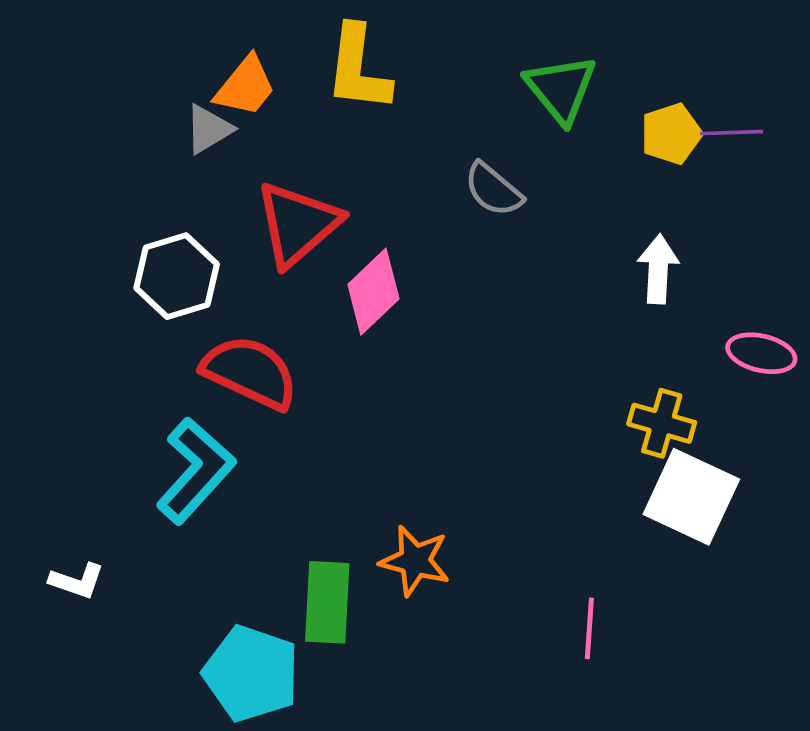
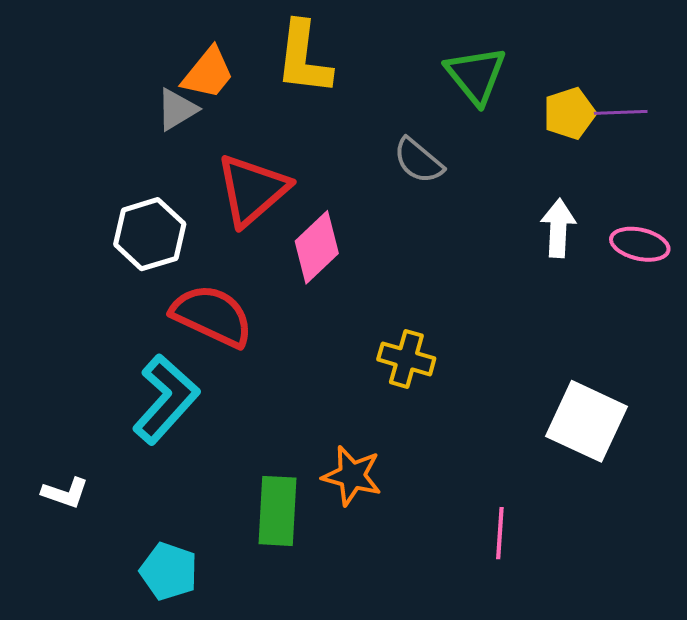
pink ellipse: (761, 353) -> (640, 244), moved
yellow cross: (662, 423) -> (406, 359), moved
cyan pentagon: (251, 673) -> (169, 571), moved, size x0.7

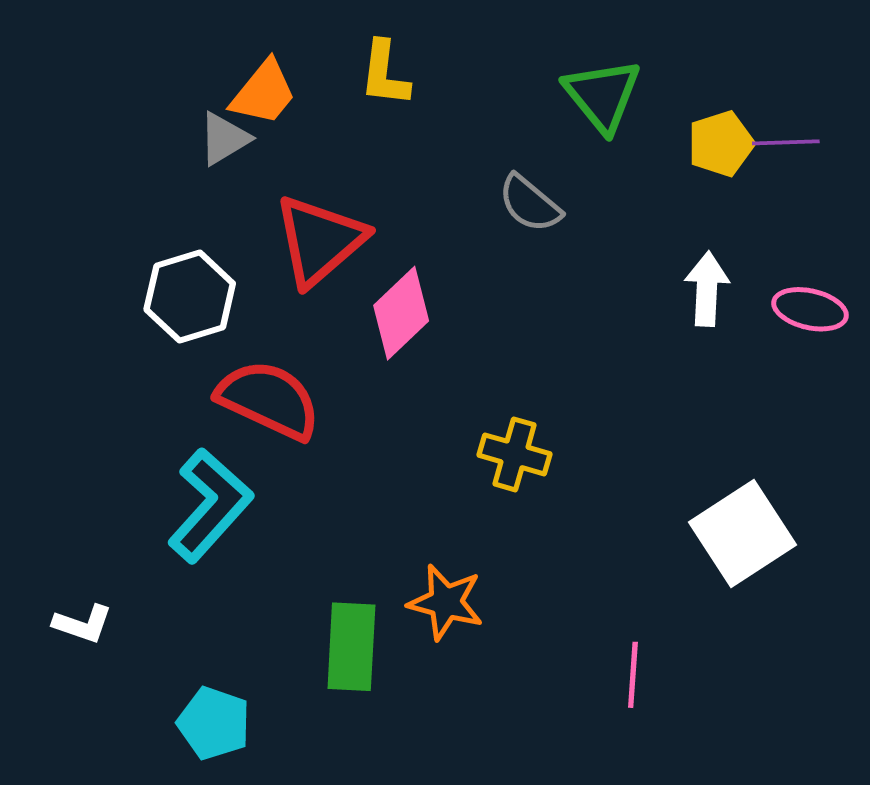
yellow L-shape: (304, 58) -> (385, 74), size x0.7
white square: (586, 421) -> (742, 533), turned 32

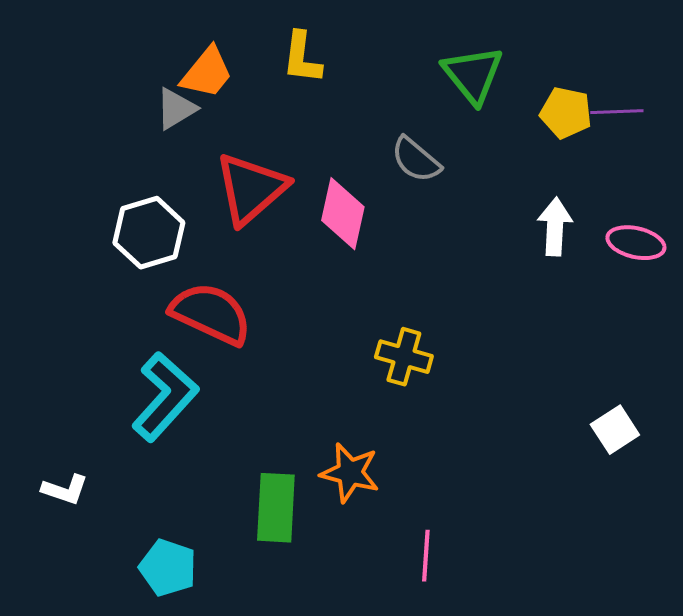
yellow pentagon: (721, 144) -> (566, 113), turned 30
pink diamond: (401, 313) -> (343, 214), moved, turned -34
white square: (742, 533) -> (615, 430), moved, size x0.6
pink line: (633, 675) -> (426, 556), moved

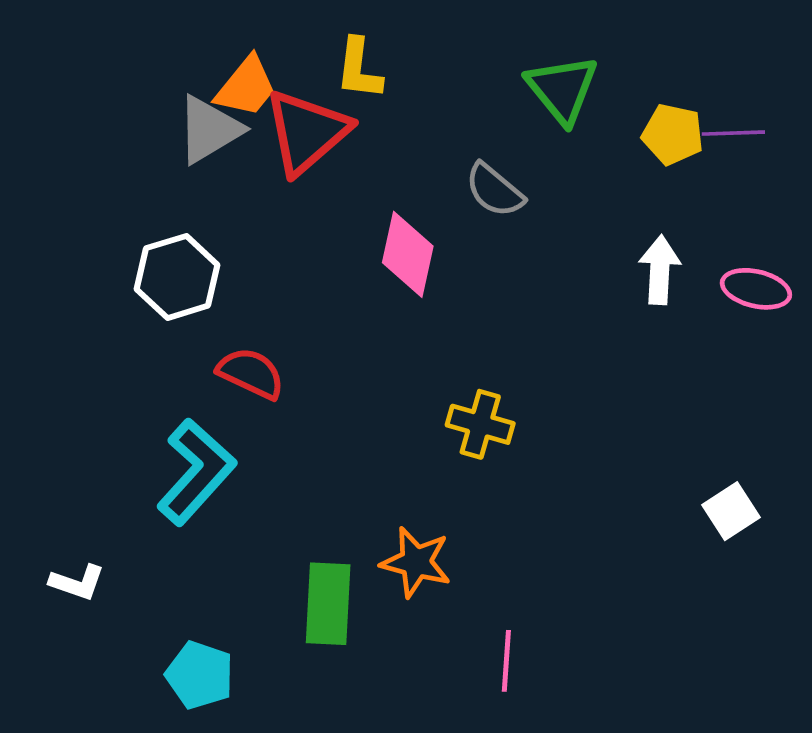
gray triangle: (176, 109) -> (209, 130), size x1.4
red triangle: (251, 189) -> (307, 132), moved
red semicircle: (211, 314) -> (251, 373), size x0.7

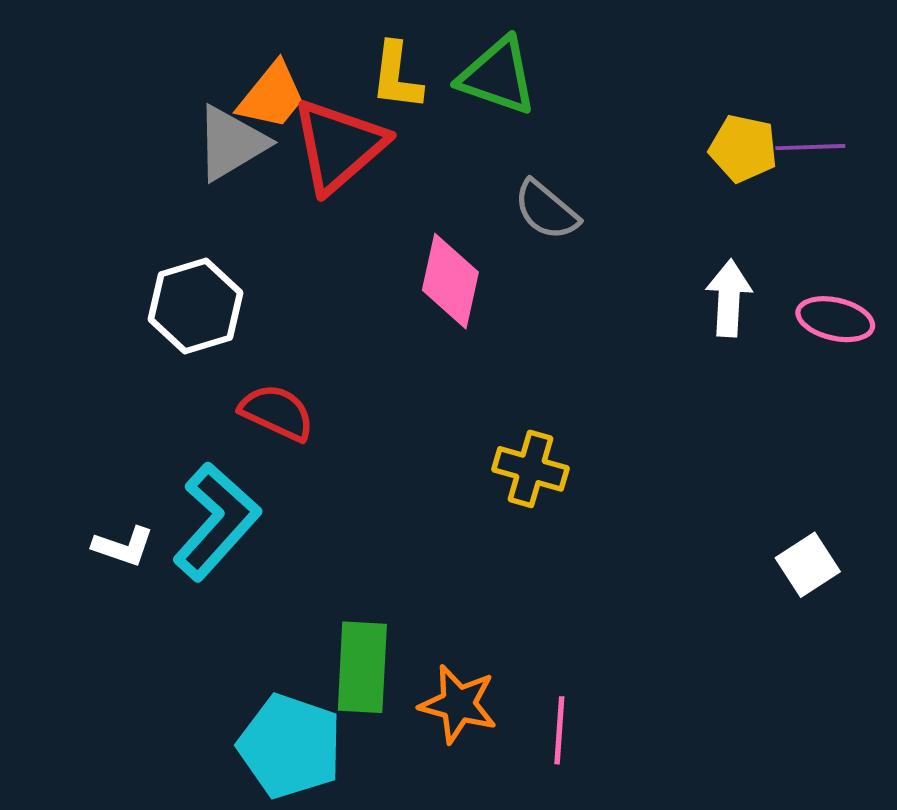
green triangle: (562, 89) -> (498, 76), moved, turned -32
orange star: (416, 562) -> (458, 704), moved
white L-shape: (77, 582) -> (123, 546), moved
cyan pentagon: (200, 675) -> (290, 746), moved, size x1.4

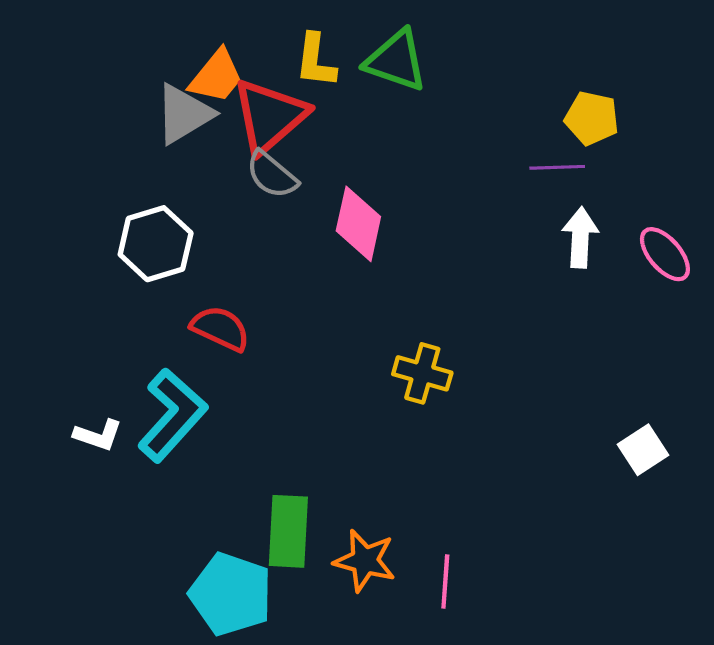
purple line: (810, 147) -> (557, 167), moved
gray semicircle: (546, 210) -> (272, 175), moved
pink ellipse: (835, 319) -> (665, 254), turned 36

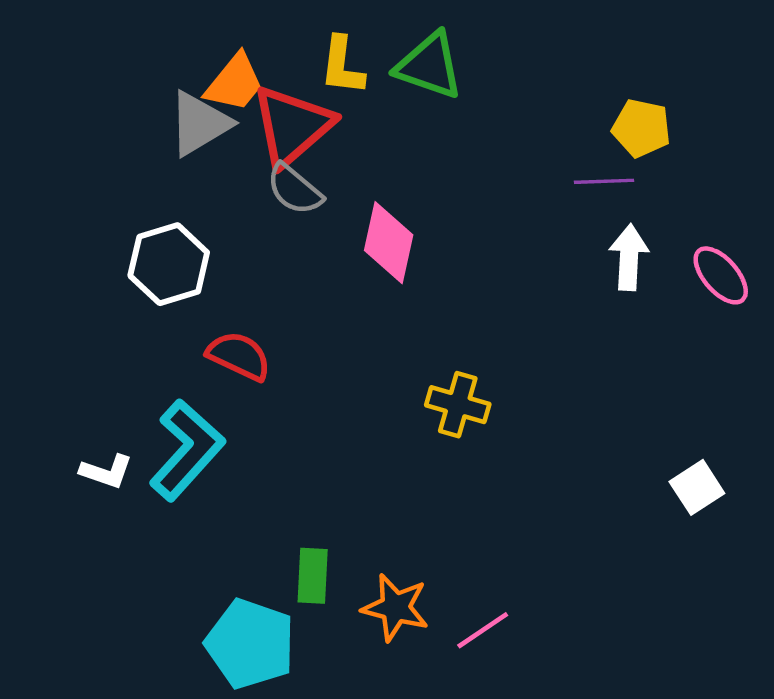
green rectangle: (288, 531) -> (313, 576), size x0.7
pink line: (445, 582) -> (483, 630), turned 52

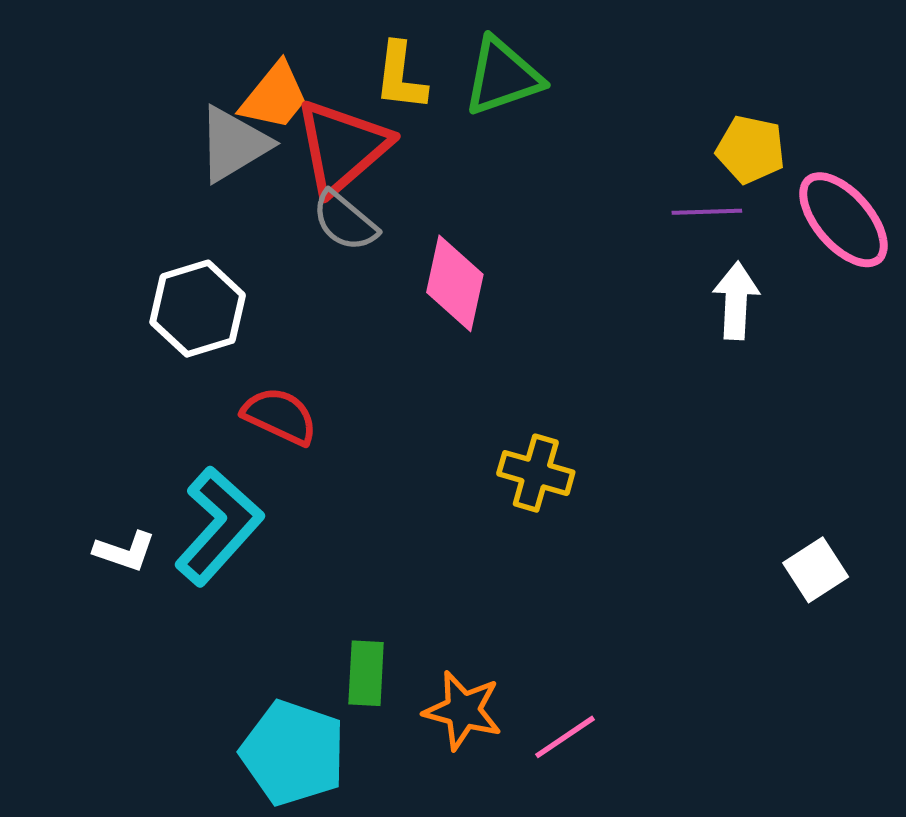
green triangle: (429, 66) -> (503, 76), turned -38
pink ellipse: (721, 275) -> (843, 220), moved, size x1.4

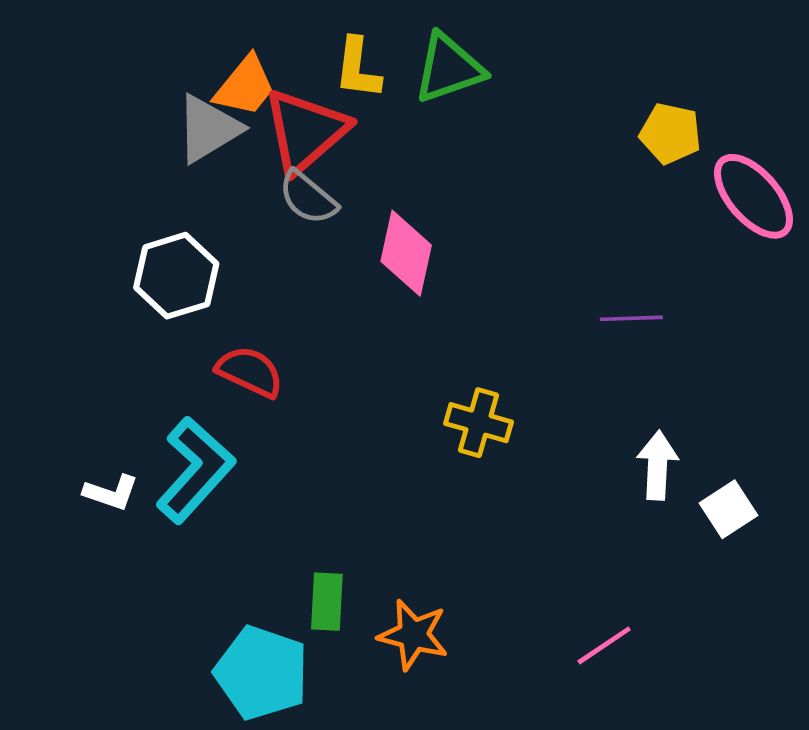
purple line: (707, 212) -> (631, 318), moved
white arrow: (736, 301) -> (657, 465), moved
pink line: (565, 737) -> (604, 645), moved

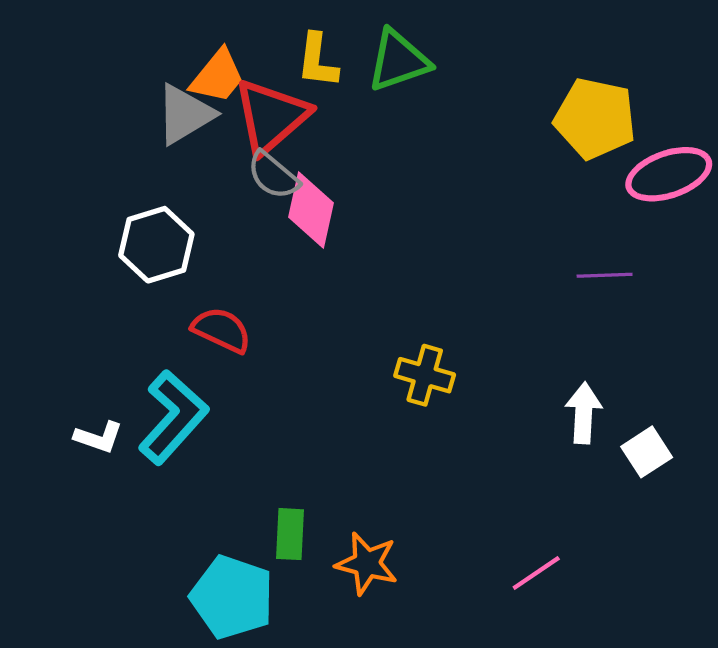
yellow pentagon: (670, 133) -> (595, 118), size x1.5
pink ellipse: (753, 196) -> (669, 174), turned -68
pink diamond: (406, 253) -> (311, 210), moved
purple line: (631, 318) -> (605, 275), moved

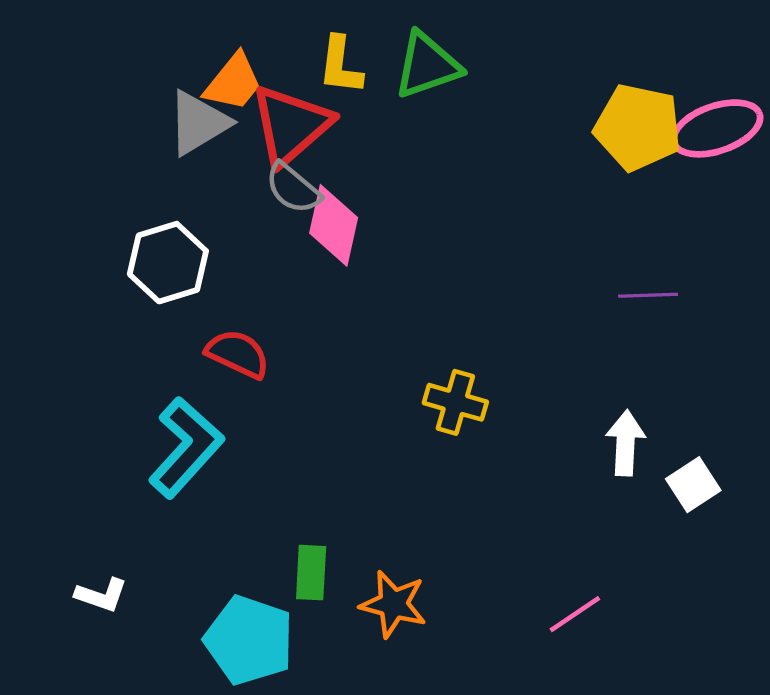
pink ellipse: (669, 174) -> (717, 128), moved
white L-shape: (99, 437) -> (101, 595), moved

